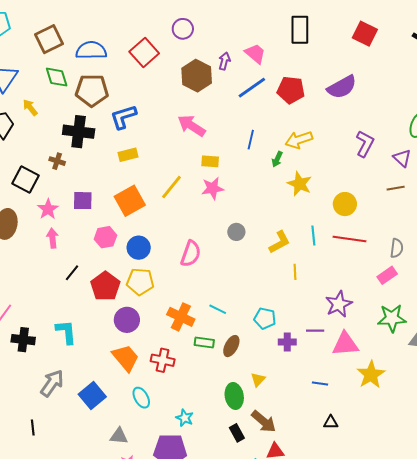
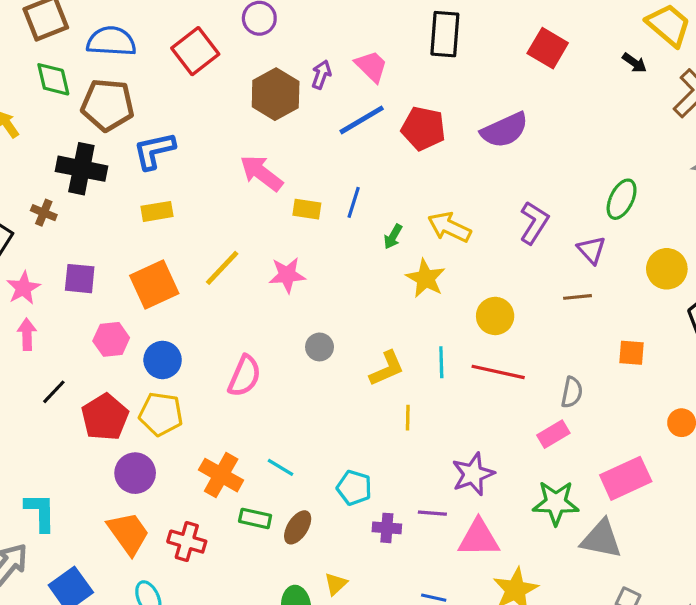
yellow arrow: (299, 140) -> (449, 227), moved, turned 40
yellow rectangle: (210, 161) -> (307, 209), moved
cyan L-shape: (66, 332) -> (40, 512), moved

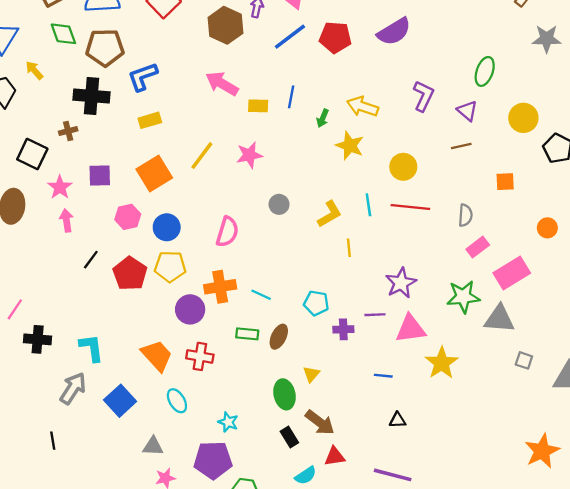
brown cross: (44, 213) -> (68, 131), turned -30
pink rectangle: (553, 434) -> (478, 247), moved
purple circle: (135, 473) -> (190, 309), moved
orange cross: (221, 475) -> (220, 287), moved, turned -32

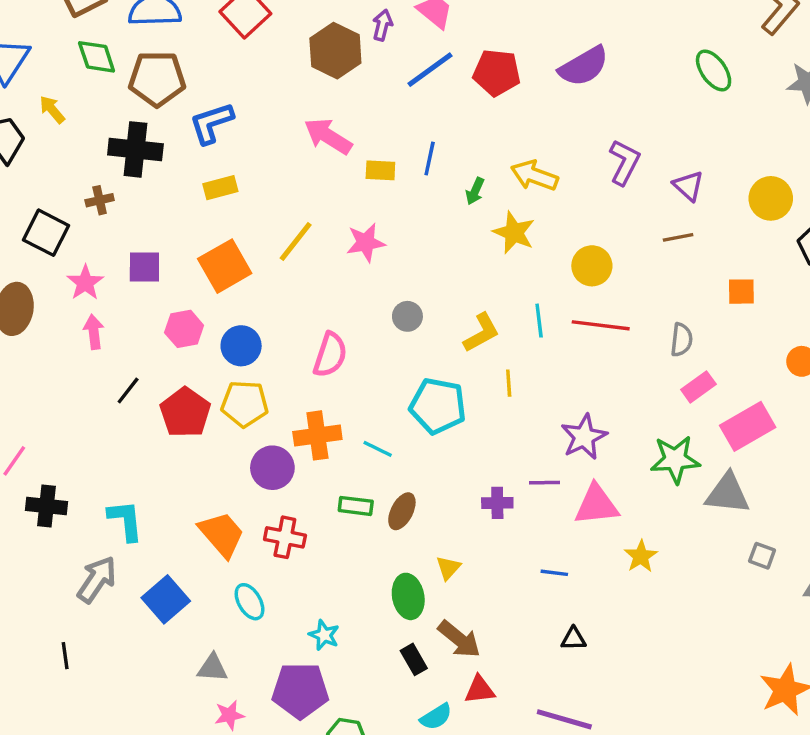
green ellipse: (485, 71) -> (714, 71), moved, turned -56
cyan pentagon: (316, 303) -> (438, 406), moved, size x1.5
yellow star: (442, 363) -> (641, 556), size x0.7

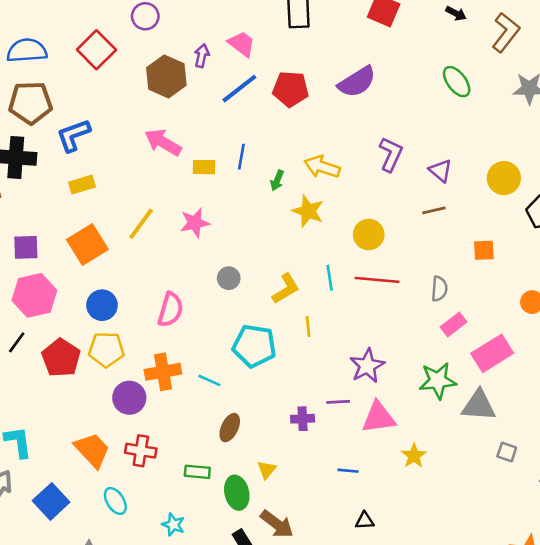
pink hexagon: (184, 329) -> (34, 295), moved, size x1.5
green rectangle: (356, 506) -> (197, 472), moved

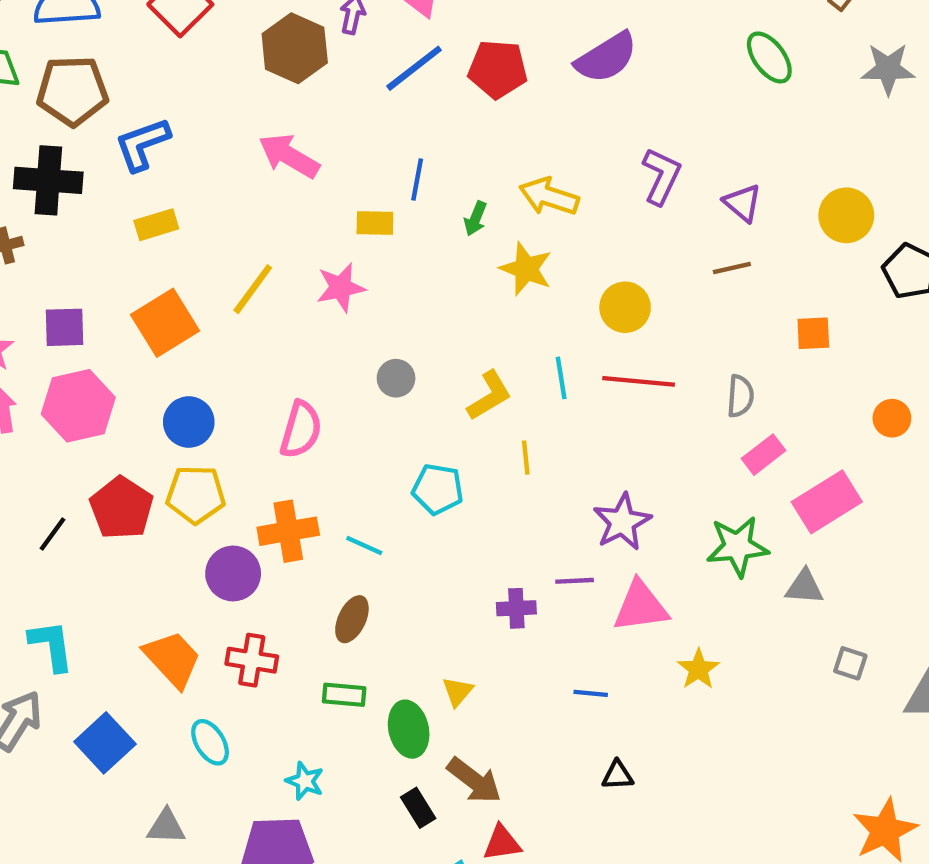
yellow rectangle: (204, 167) -> (375, 223), moved
black line: (17, 342) -> (52, 534), moved
cyan pentagon: (254, 346) -> (438, 489), size x0.7
gray triangle: (479, 405) -> (804, 587), size x0.7
brown ellipse: (230, 428) -> (352, 619), moved

